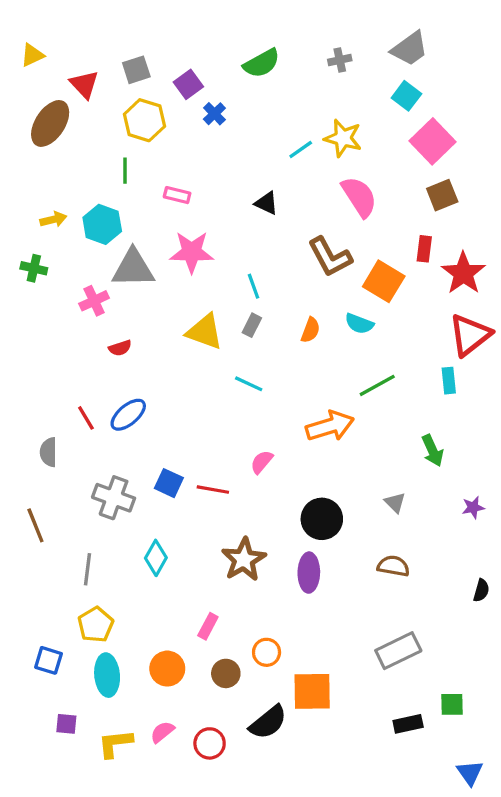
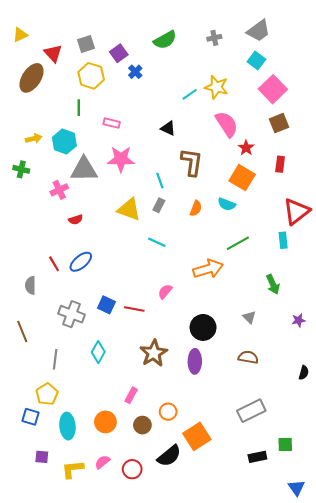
red rectangle: (424, 249) -> (280, 164), moved
brown L-shape: (330, 257) -> (192, 162), moved, turned -144
red star: (463, 273) -> (246, 148), moved, size x0.6
yellow pentagon: (96, 625) -> (47, 394), moved
orange square: (312, 691) -> (197, 436), turned -32

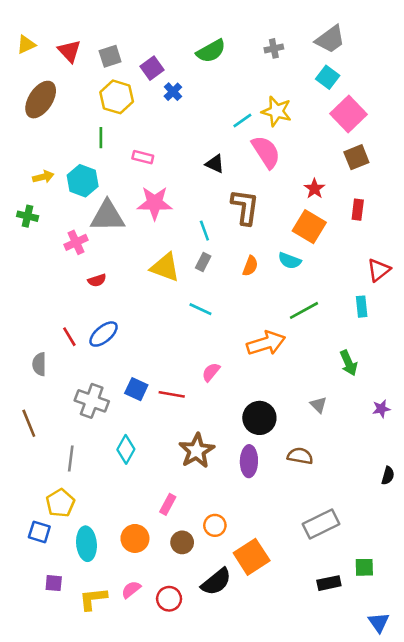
red triangle: (53, 53) -> (69, 51), moved
pink semicircle: (227, 124) -> (266, 152), moved
red triangle: (296, 211) -> (379, 270), size x0.7
brown semicircle: (248, 357) -> (300, 456), moved

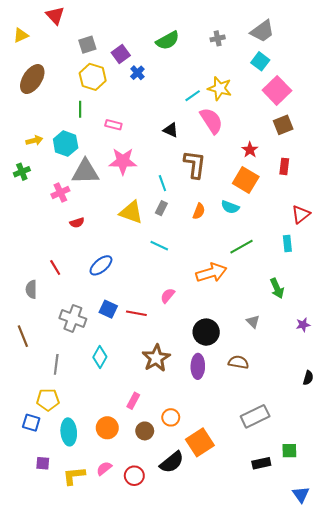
red triangle: (69, 51) -> (55, 15), moved
green cross: (28, 216) -> (22, 172), turned -35
blue ellipse: (104, 334) -> (101, 265), moved
yellow pentagon: (60, 503) -> (48, 400), turned 30

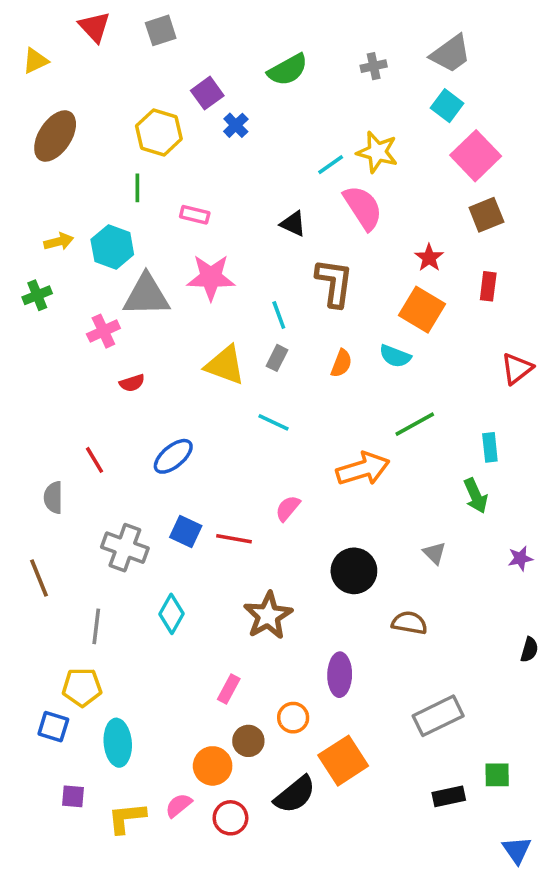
gray square: (87, 45) -> (161, 30), moved
cyan rectangle: (287, 244) -> (490, 447), moved
purple ellipse: (198, 366) -> (340, 675), moved
orange circle: (107, 428) -> (213, 766), moved

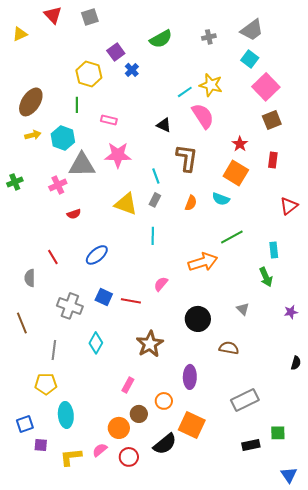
brown ellipse: (55, 136) -> (31, 102), moved
green cross: (37, 295) -> (15, 182), moved
cyan line: (273, 422) -> (153, 236), turned 66
blue square: (53, 727) -> (25, 424), moved, turned -36
orange square: (343, 761) -> (192, 425), turned -32

